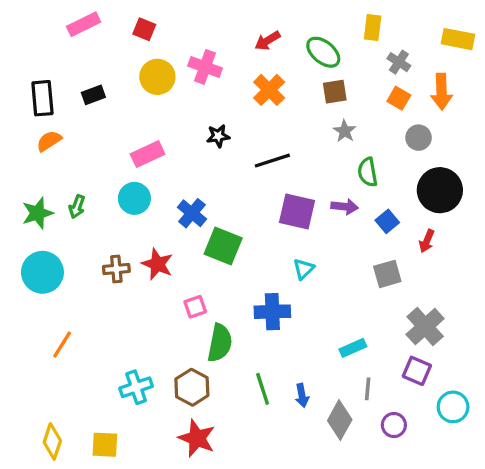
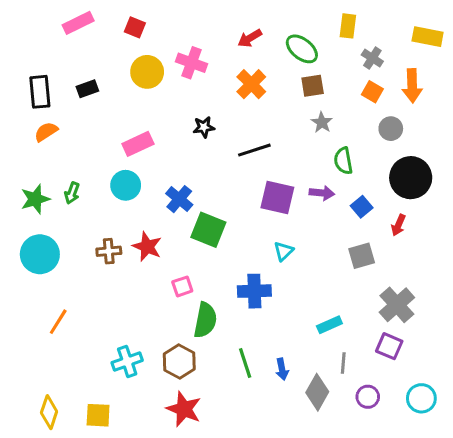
cyan circle: (453, 407) -> (421, 398), moved

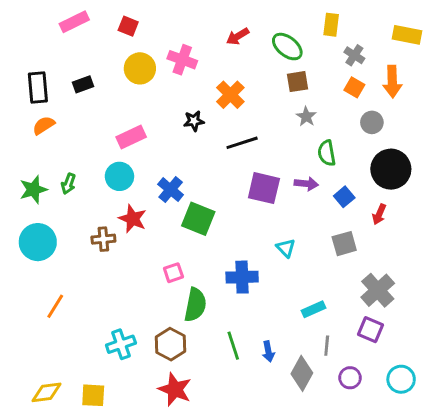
orange cross: (251, 84) -> (230, 95), moved
red star: (147, 247) -> (133, 219), moved
cyan triangle: (283, 251) -> (286, 248), moved, turned -30
yellow diamond: (49, 412) -> (47, 392), turned 64

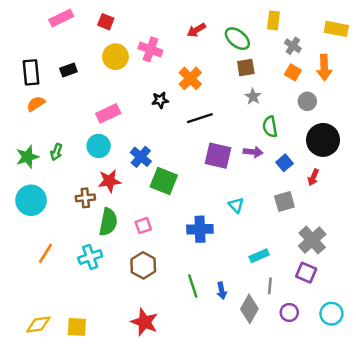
red star: (133, 219) -> (109, 181), turned -30
green semicircle: (195, 305) -> (108, 222), moved
cyan cross: (121, 344) -> (90, 257), moved
brown hexagon: (171, 344) -> (143, 265), moved

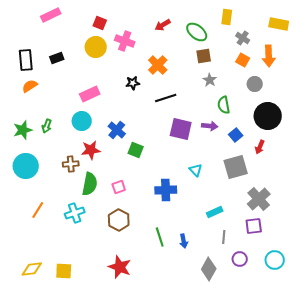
red square: (106, 22) -> (100, 23), moved
green square: (164, 181) -> (136, 150), size x0.7
gray square: (284, 201) -> (236, 167), size x1.4
purple square: (306, 273) -> (254, 226), turned -30
gray diamond: (249, 309) -> (209, 269), moved

